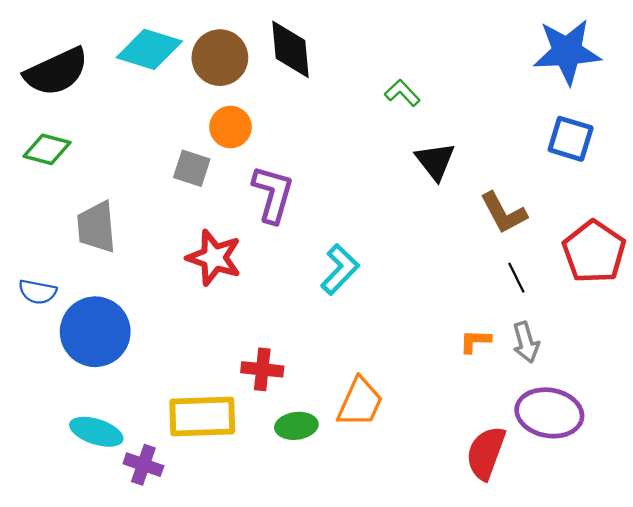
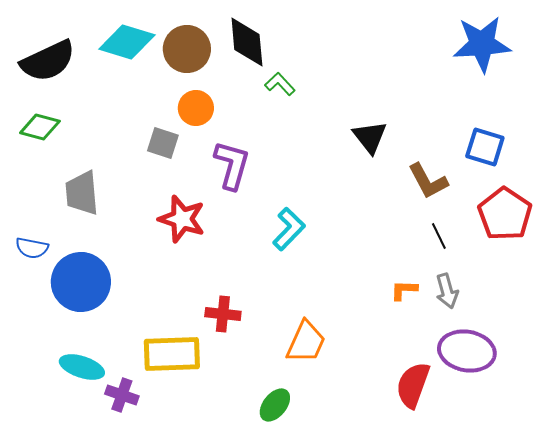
green L-shape: (402, 93) -> (280, 84), moved
blue square: (571, 139) -> (485, 147), moved
green ellipse: (296, 426) -> (275, 405), moved, turned -44

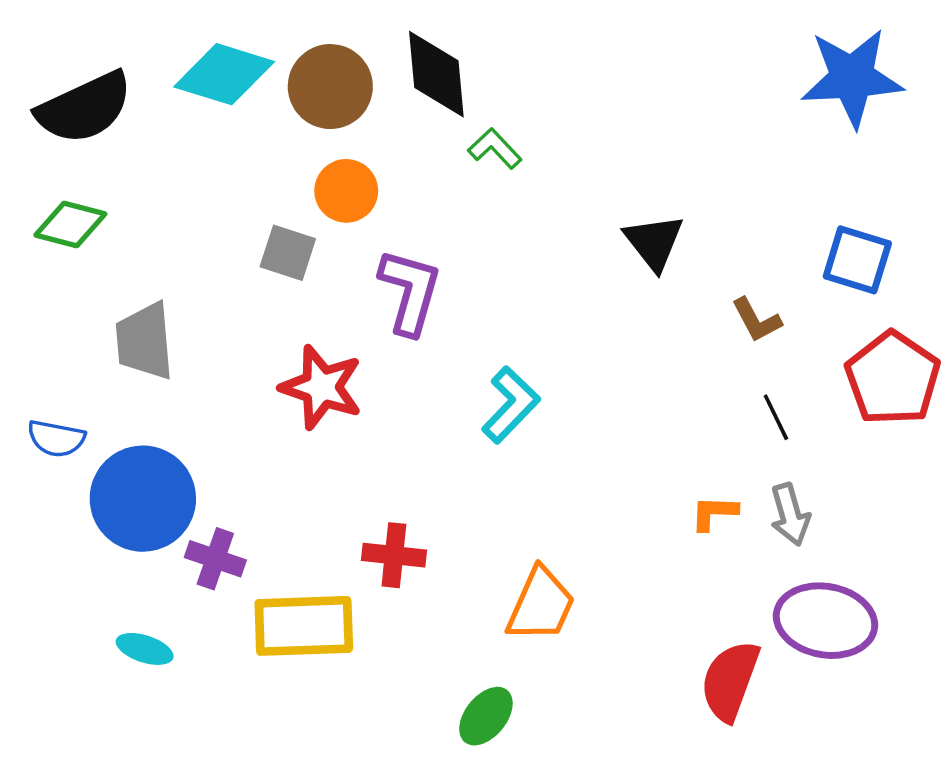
brown L-shape: (428, 181) -> (757, 320), size x0.7
cyan ellipse: (82, 367) -> (145, 649), size x0.7
purple cross: (122, 395) -> (215, 559), moved

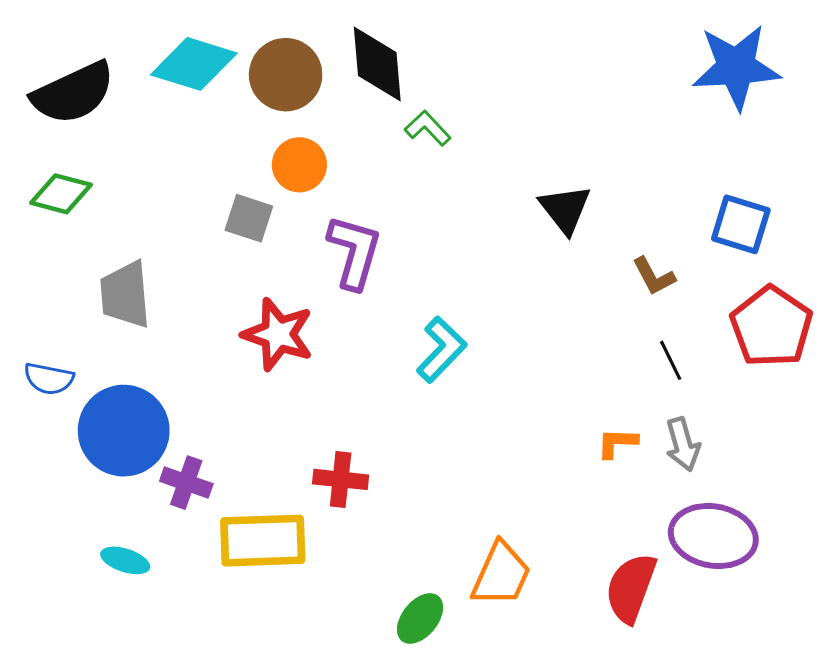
orange trapezoid: (541, 605) -> (501, 574), moved

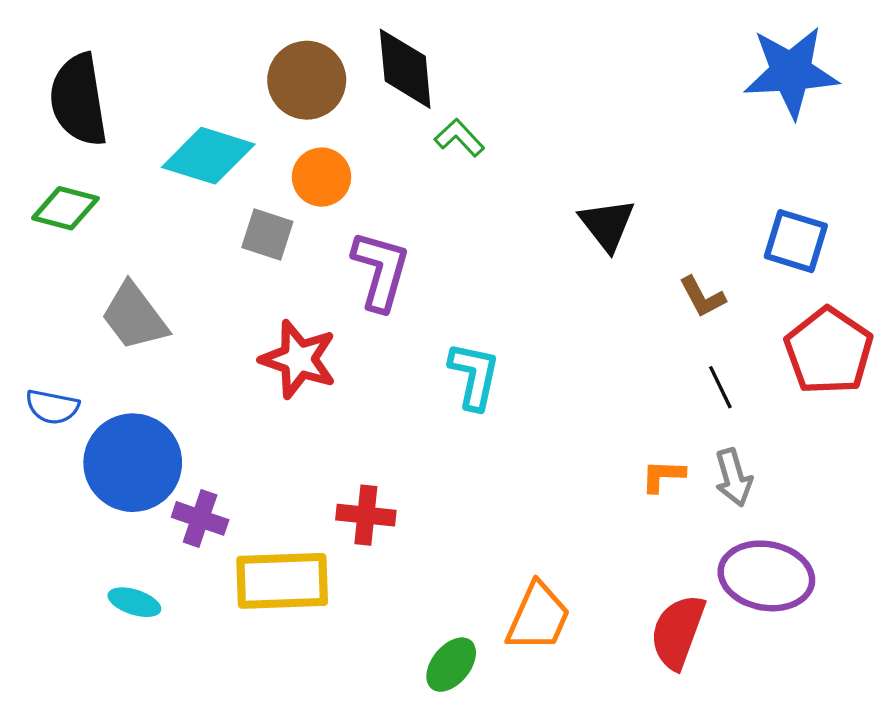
cyan diamond: (194, 64) -> (208, 156), moved
black semicircle: (73, 93) -> (79, 100), turned 106
gray trapezoid: (125, 295) -> (134, 317), turned -32
cyan L-shape: (441, 350) -> (474, 376), turned -32

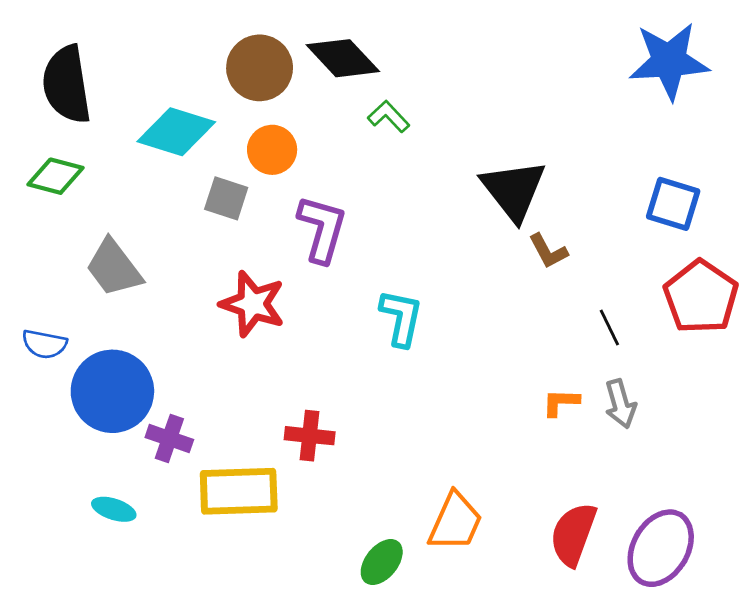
black diamond: (405, 69) -> (343, 58), turned -38
black triangle: (607, 225) -> (514, 190), size x1.4
brown L-shape: (702, 297) -> (548, 251), moved
purple ellipse: (766, 576) -> (661, 548), moved, turned -70

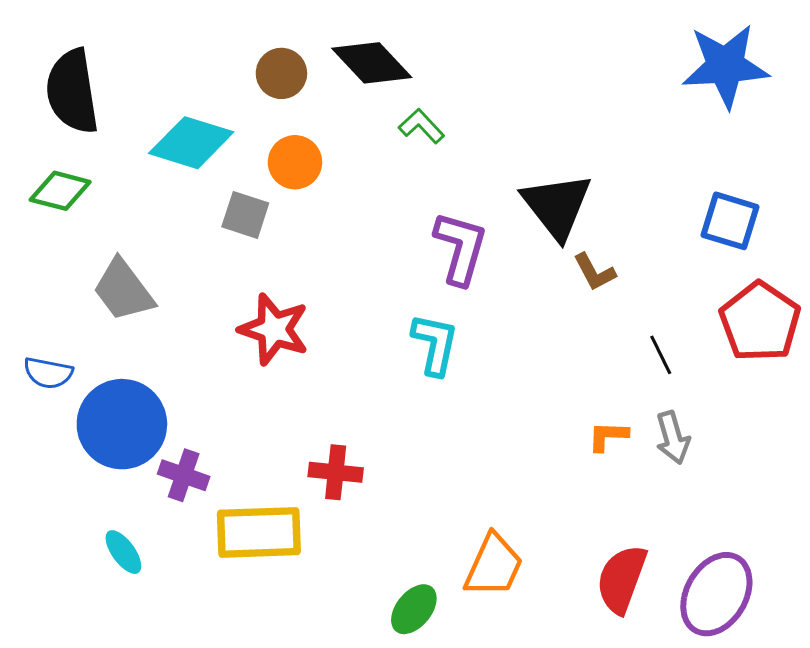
brown circle: (260, 68) -> (281, 73), size x0.7
purple L-shape: (322, 229) -> (461, 248), moved
cyan ellipse: (114, 509) -> (123, 552), turned 36

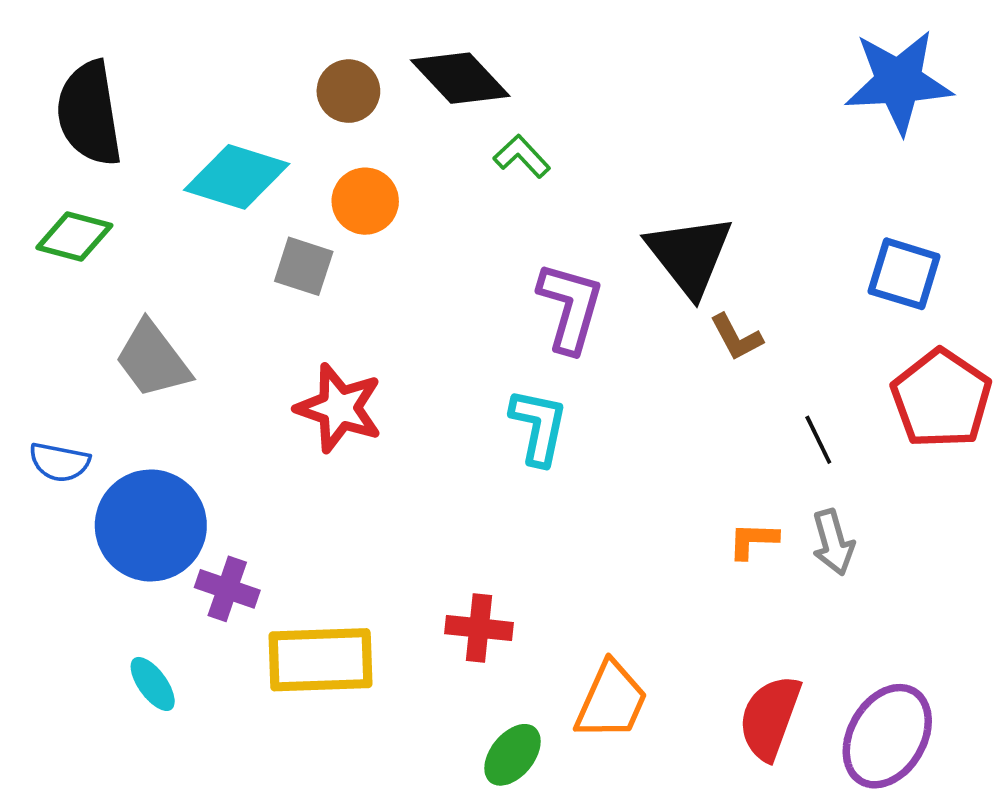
red cross: (336, 472) -> (479, 628), moved

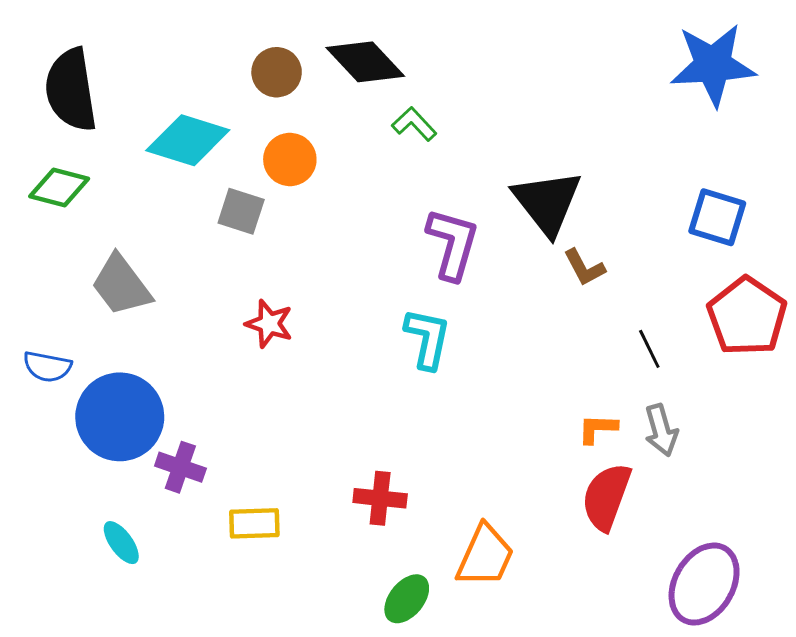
red star: (339, 408) -> (269, 324), size x0.7
yellow rectangle: (320, 660) -> (254, 523), size x0.6
red semicircle: (770, 718) -> (606, 497), moved

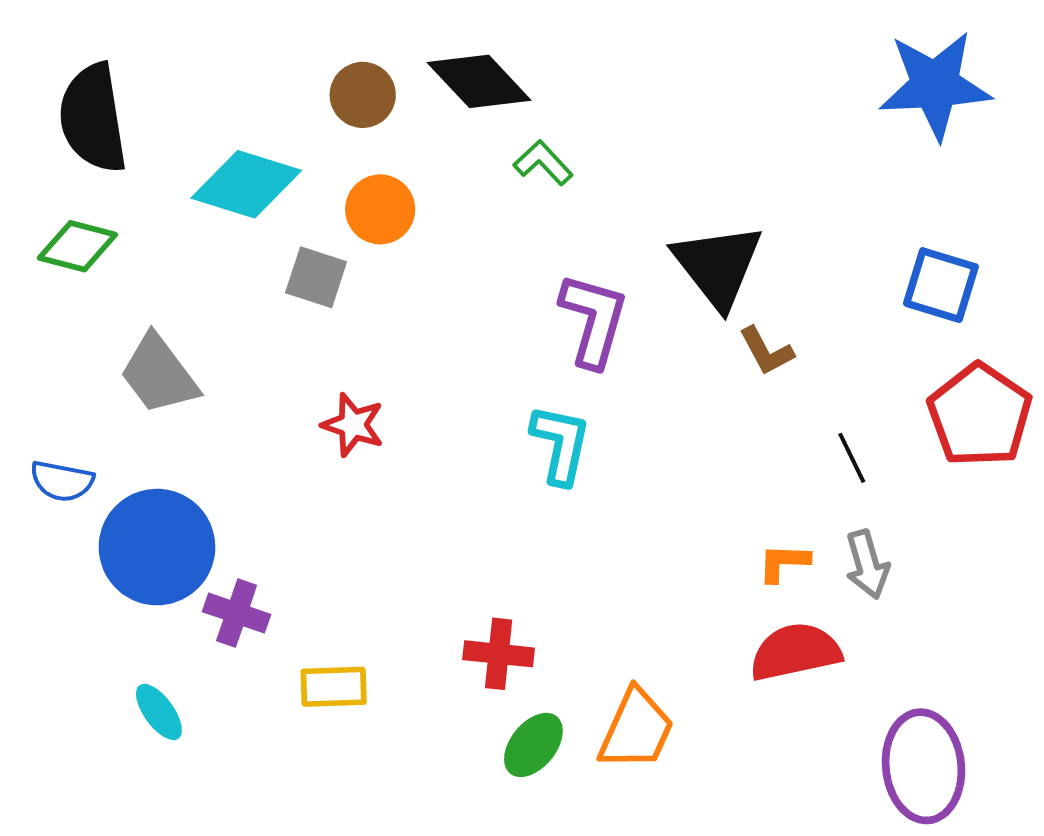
red semicircle: (606, 497) -> (795, 652), turned 58
purple ellipse: (704, 584) -> (923, 766), turned -36
green ellipse: (407, 599) -> (533, 745), moved

